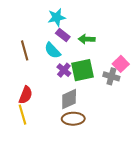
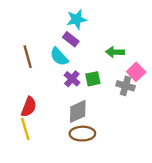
cyan star: (57, 17) -> (77, 19), moved
green arrow: (87, 39) -> (115, 52), moved
green square: (82, 70) -> (93, 79), size x0.6

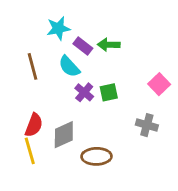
cyan star: (77, 19) -> (58, 28), moved
green arrow: (115, 52) -> (109, 45), moved
gray cross: (126, 86) -> (147, 125), moved
gray diamond: (78, 111) -> (64, 135), moved

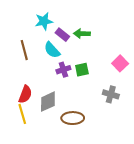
purple cross: (84, 92) -> (63, 70), turned 32

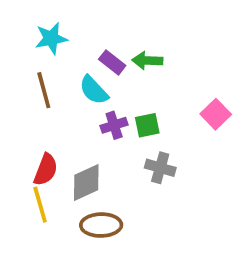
cyan star: (44, 21) -> (51, 38), moved
gray cross: (111, 94) -> (160, 168), moved
brown ellipse: (73, 118) -> (101, 225), moved

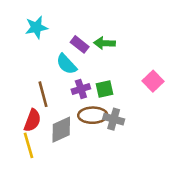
brown line: (44, 90) -> (43, 94), moved
brown ellipse: (101, 225) -> (93, 115), moved

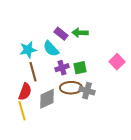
cyan star: (36, 27) -> (28, 50), moved

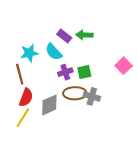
brown line: (33, 72) -> (20, 74), moved
yellow line: (22, 111) -> (23, 118), turned 48

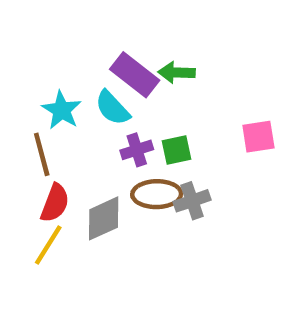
purple rectangle: (64, 36) -> (135, 75), size x1.5
cyan star: (29, 53) -> (62, 110), turned -30
pink square: (124, 66) -> (258, 137), turned 35
gray cross: (92, 96) -> (192, 201), turned -35

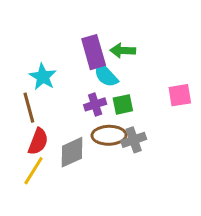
purple rectangle: (135, 75) -> (94, 52), turned 36
cyan semicircle: (112, 108) -> (106, 75), moved

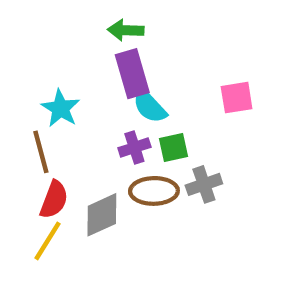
green arrow: (123, 51) -> (126, 30), moved
pink square: (180, 95) -> (237, 98), moved
gray cross: (134, 140) -> (204, 184), moved

